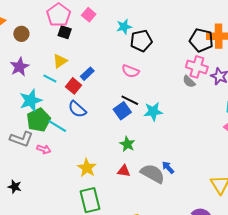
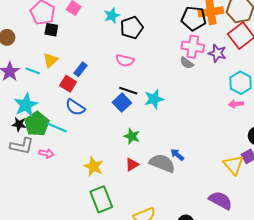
cyan line: (50, 79) -> (33, 71), moved
red triangle: (124, 171) -> (132, 164), turned -32
black star: (15, 187) -> (19, 124), moved

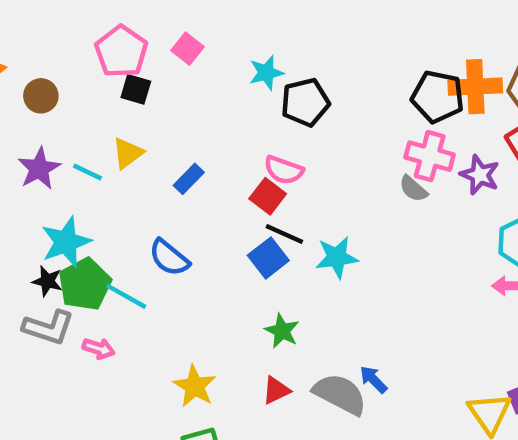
red square: (68, 84) -> (268, 196), moved

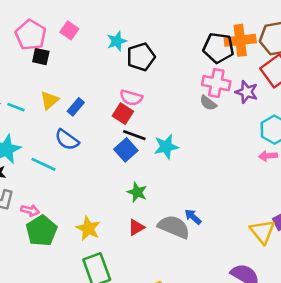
yellow triangle: (128, 153) -> (49, 100), moved
blue semicircle: (169, 258) -> (67, 140), moved
green pentagon: (85, 284) -> (42, 231), moved
cyan line: (126, 296) -> (43, 164), moved

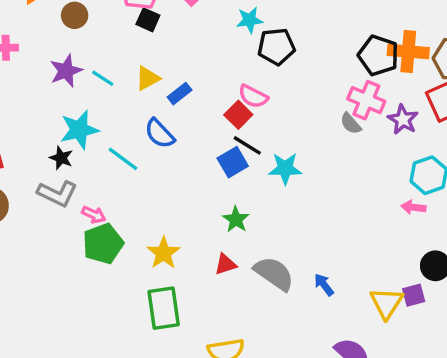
blue arrow: (193, 217) -> (324, 285), moved

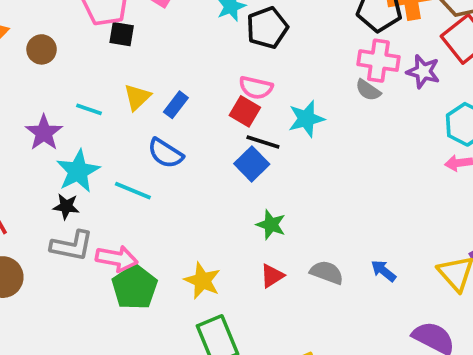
purple star: (66, 71) -> (44, 133), moved
cyan star: (285, 168) -> (306, 119), moved
pink arrow: (94, 215) -> (117, 259), size x1.5
gray semicircle: (274, 274) -> (327, 272), size x0.7

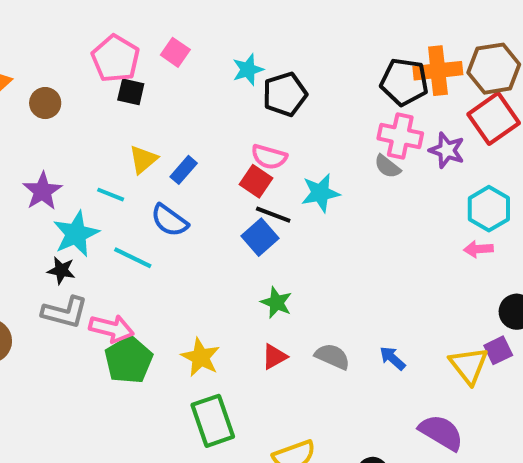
cyan line: (89, 109) -> (111, 195), moved

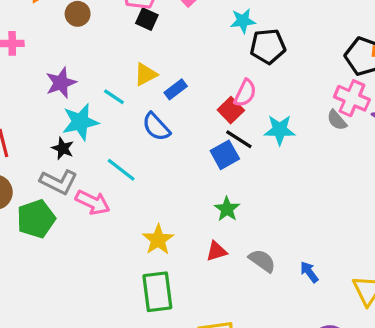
pink semicircle: (269, 157) -> (245, 93), turned -92
cyan line: (133, 258) -> (121, 170), moved
green pentagon: (129, 360) -> (36, 219), moved

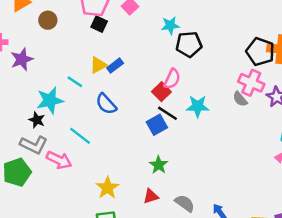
purple star: (61, 83) -> (22, 59), moved
blue rectangle: (176, 89) -> (115, 66), moved

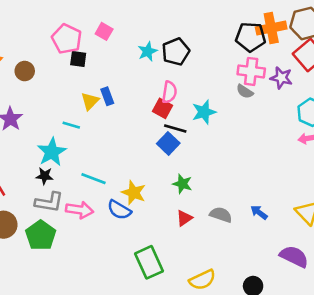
cyan star: (170, 25) -> (148, 51), moved
blue rectangle: (115, 66) -> (107, 96), turned -56
blue semicircle: (106, 104) -> (119, 210), moved
yellow star: (108, 188) -> (134, 193), moved

